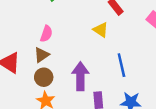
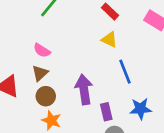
yellow triangle: (101, 30) -> (109, 39), moved
pink semicircle: (46, 34) -> (42, 50), turned 112

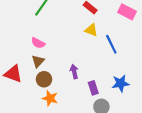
blue line: (125, 72) -> (111, 44), moved
purple arrow: (84, 90) -> (74, 72), size x0.6

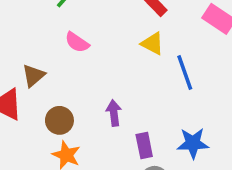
pink semicircle: (38, 43) -> (77, 42), moved
brown triangle: (38, 61) -> (33, 76), moved

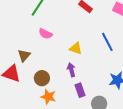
yellow triangle: (152, 43) -> (76, 48), moved
purple rectangle: (144, 145) -> (80, 90), moved

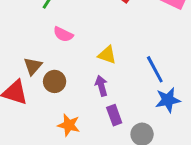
blue line: (107, 42) -> (155, 69), moved
brown circle: (42, 78) -> (55, 81), moved

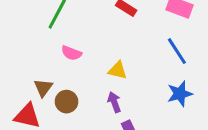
blue line: (155, 69) -> (177, 51), moved
blue star: (168, 100) -> (180, 94), moved

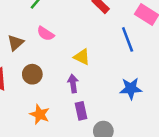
blue line: (177, 51) -> (128, 39), moved
brown triangle: (43, 88) -> (16, 43), moved

